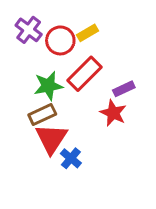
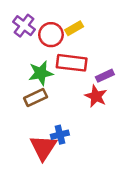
red rectangle: (84, 74) -> (72, 63), turned 52
red triangle: (51, 139) -> (43, 148), moved
blue cross: (71, 158) -> (60, 135), turned 36

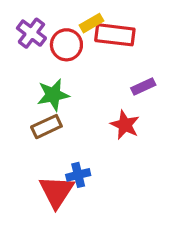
yellow rectangle: (74, 28) -> (92, 23), moved
red rectangle: (72, 63) -> (115, 35), moved
purple rectangle: (105, 76) -> (143, 86), moved

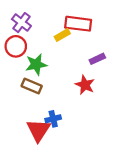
yellow rectangle: (92, 23) -> (62, 35), moved
red circle: (66, 45) -> (16, 46), moved
brown rectangle: (46, 127) -> (32, 86), turned 48

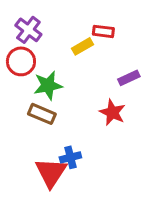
red rectangle: (78, 24) -> (103, 31), size x0.6

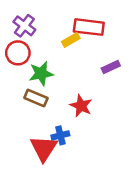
red rectangle: (103, 31) -> (89, 27), size x1.6
red star: (112, 112) -> (81, 106), moved

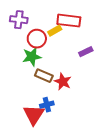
purple cross: (24, 26) -> (19, 20), turned -30
red circle: (18, 53) -> (37, 39), moved
brown rectangle: (36, 98) -> (44, 76), moved

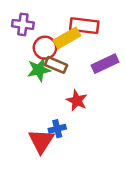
yellow rectangle: (55, 31) -> (67, 38), size x1.5
purple rectangle: (86, 52) -> (105, 64), size x1.5
brown rectangle: (44, 76) -> (56, 65), moved

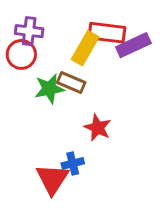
yellow rectangle: (67, 38) -> (85, 48), turned -30
red circle: (45, 48) -> (21, 54), moved
purple rectangle: (105, 64) -> (133, 45), moved

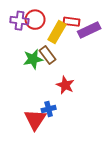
red rectangle: (107, 33) -> (71, 22), size x0.7
red circle: (21, 54) -> (35, 20), moved
brown rectangle: (71, 82) -> (48, 55), turned 30

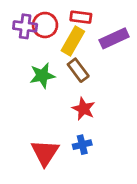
red rectangle: (71, 22) -> (81, 17), moved
brown rectangle: (48, 55) -> (78, 70), moved
blue cross: (49, 109) -> (82, 145), moved

